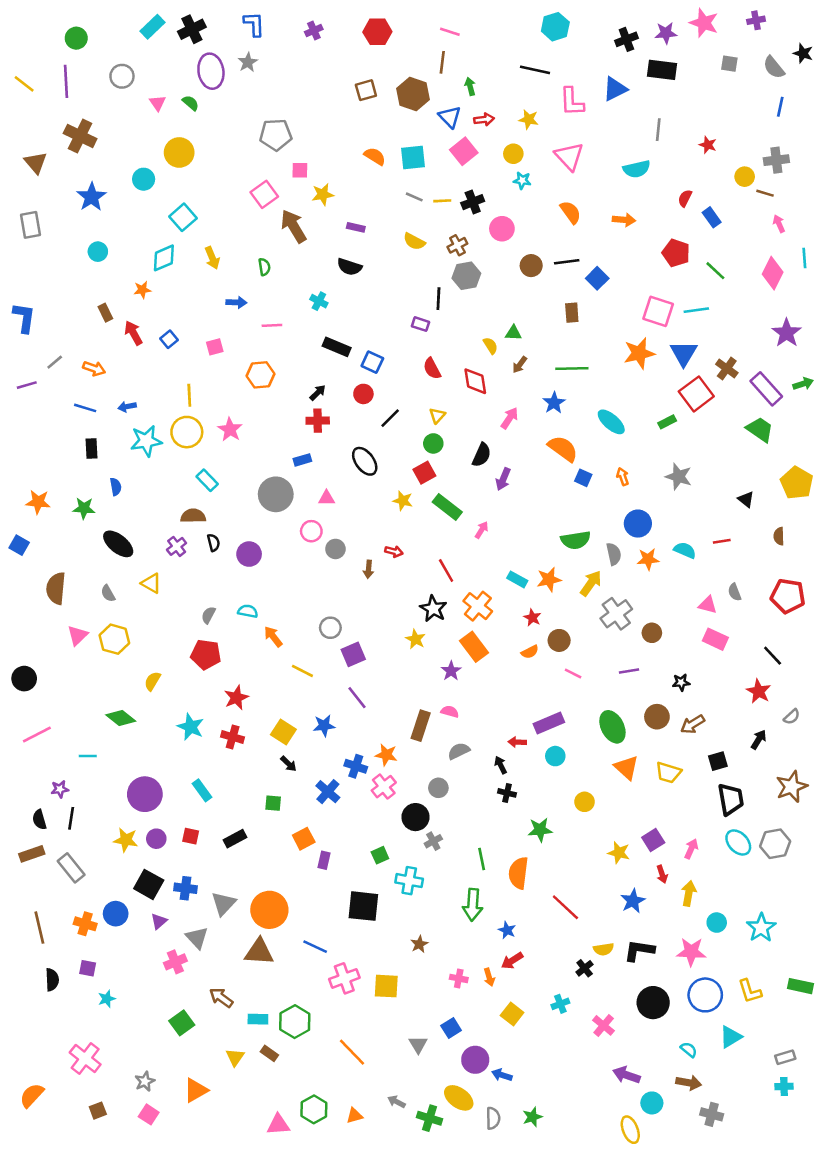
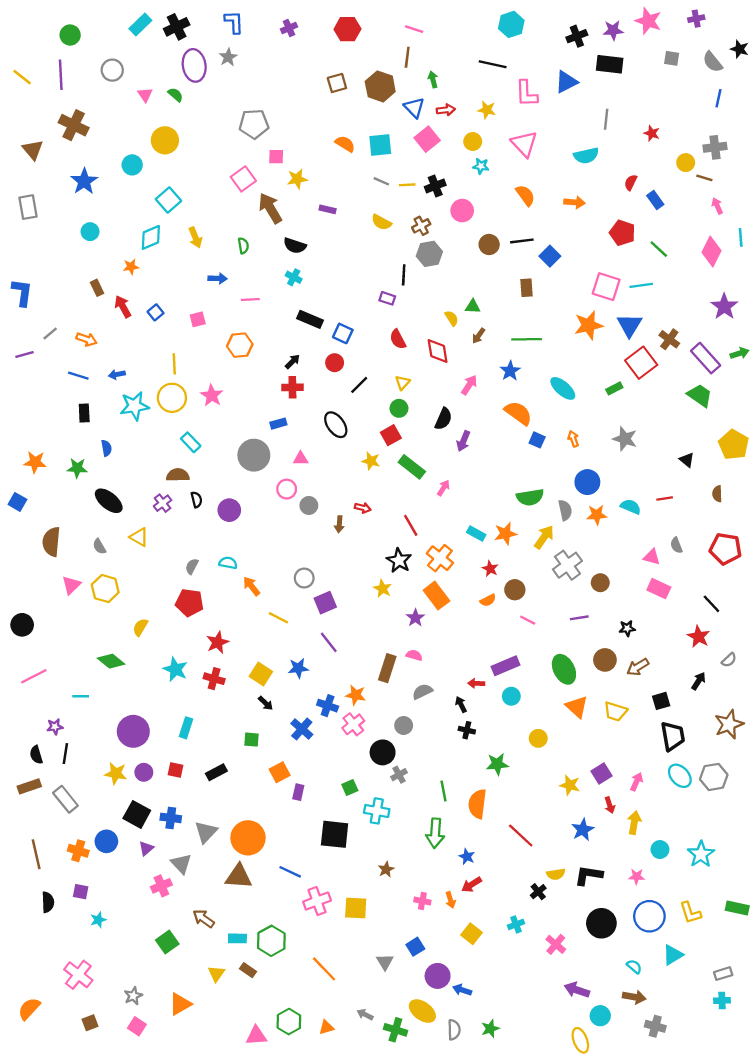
black semicircle: (349, 267) -> (295, 246), moved
cyan rectangle: (202, 790) -> (186, 728), turned 54
pink star: (691, 952) -> (637, 876), size x0.6

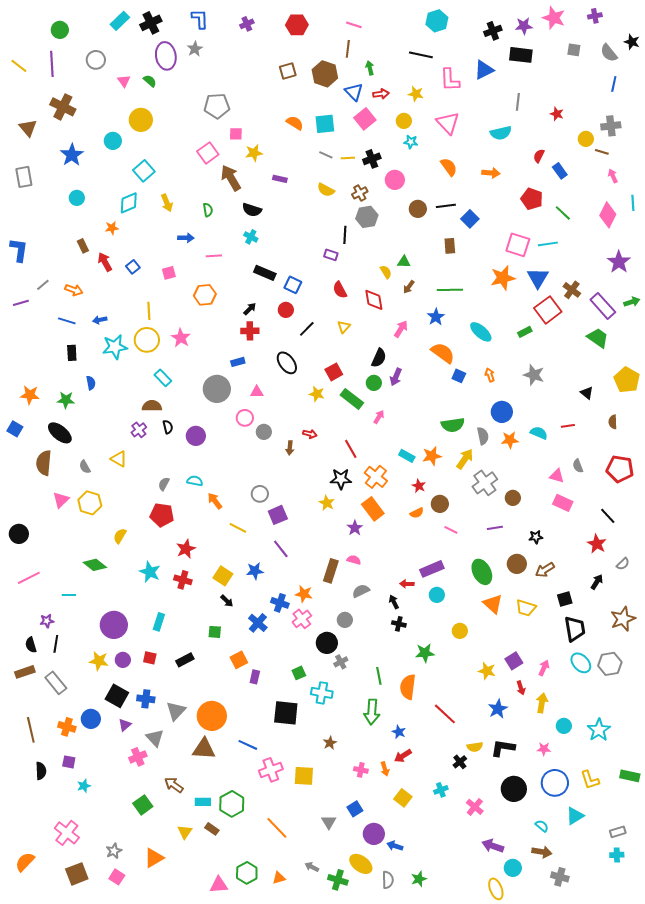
green circle: (399, 408) -> (374, 383), moved
black ellipse: (109, 501) -> (60, 433), moved
black star: (399, 560) -> (341, 479), turned -30
brown square: (90, 1023) -> (77, 874), size x1.6

